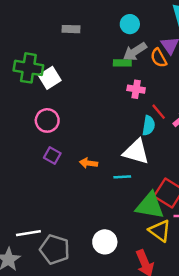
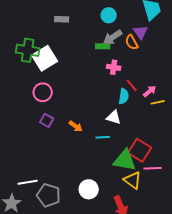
white square: (50, 78) -> (45, 58), size x1.4
white triangle: (136, 152) -> (114, 117), size x0.7
orange arrow: (89, 163) -> (76, 126), turned -152

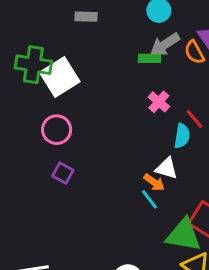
pink cross: (114, 67) -> (159, 102), moved, turned 32
orange arrow: (76, 126) -> (154, 182), moved
cyan line: (103, 137) -> (149, 199), turned 56

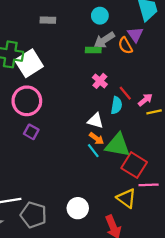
pink circle: (57, 130) -> (27, 101), size x1.4
white triangle: (167, 168) -> (95, 121), moved
green triangle: (184, 235) -> (118, 145), moved

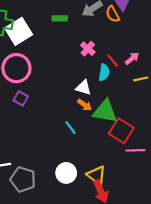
green rectangle: (93, 50) -> (60, 18), moved
pink arrow: (145, 100) -> (132, 58), moved
cyan line: (93, 151) -> (70, 128), moved
yellow triangle: (126, 198) -> (96, 175), moved

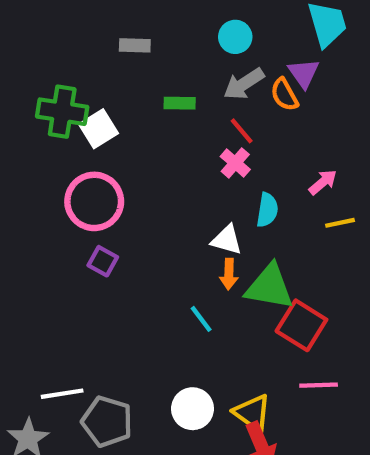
white square: (19, 31) -> (98, 129), size x0.7
red line: (113, 61) -> (242, 131), moved
orange arrow: (85, 105) -> (229, 274), turned 56
pink line: (135, 150) -> (319, 385), moved

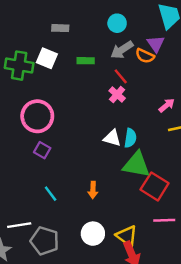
orange semicircle: (284, 95) -> (145, 56), turned -36
white square: (98, 129) -> (47, 58), moved, turned -35
cyan semicircle: (267, 210) -> (130, 138), moved
orange arrow: (229, 274) -> (93, 190), moved
cyan line: (201, 319) -> (51, 194), moved

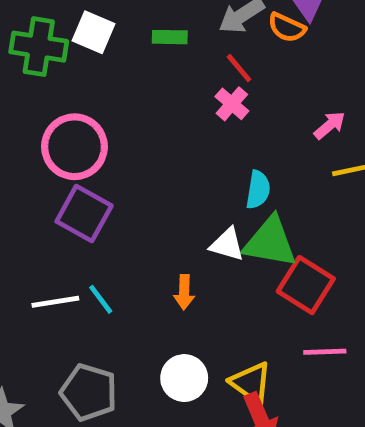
white triangle: (112, 138) -> (227, 244), moved
purple square: (42, 150) -> (84, 214), size x1.6
white line: (19, 225) -> (55, 302), moved

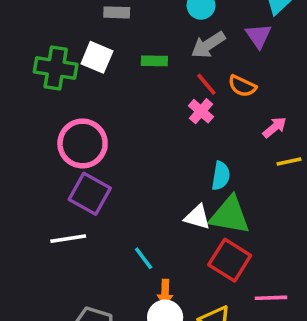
orange semicircle: (287, 28) -> (242, 86), moved
red square: (306, 285) -> (230, 260), moved
orange arrow: (184, 292) -> (165, 292), moved
cyan line: (101, 299) -> (144, 258), moved
white line: (55, 302) -> (68, 239), moved

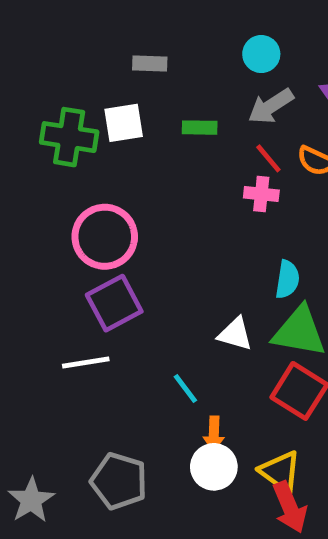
white square: (97, 57) -> (124, 123), turned -32
pink cross: (201, 111) -> (261, 194), turned -35
purple square: (90, 194) -> (114, 303), turned 33
white triangle: (197, 217) -> (235, 334), moved

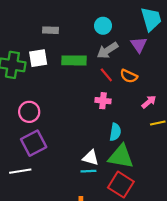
green rectangle: (200, 128) -> (74, 60), size x1.5
pink cross: (261, 194) -> (103, 101), moved
pink circle: (105, 237) -> (29, 112), size x0.7
cyan line: (185, 389) -> (88, 171), moved, turned -56

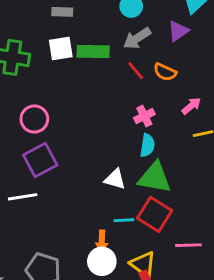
purple triangle: (139, 45) -> (178, 31), turned 30
white square: (38, 58) -> (61, 49), moved
pink cross: (103, 101) -> (144, 116), moved, turned -32
cyan line: (88, 171) -> (124, 220), moved

